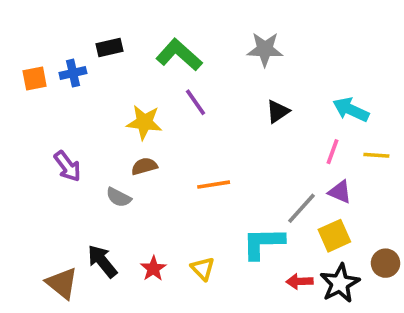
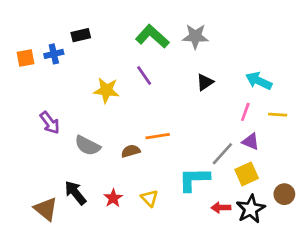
green L-shape: (179, 55) -> (152, 36), moved
brown semicircle: (144, 166) -> (131, 151), moved
gray semicircle: (119, 197) -> (88, 146), size x1.4

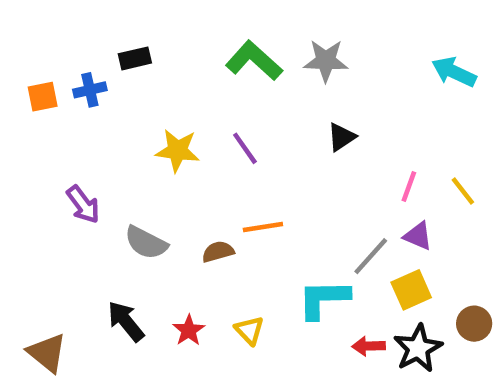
purple line: (144, 75) -> (245, 148), moved
cyan arrow: (259, 81) -> (454, 72), moved
yellow line: (278, 115) -> (463, 191), turned 48
brown triangle: (46, 209) -> (47, 353), moved

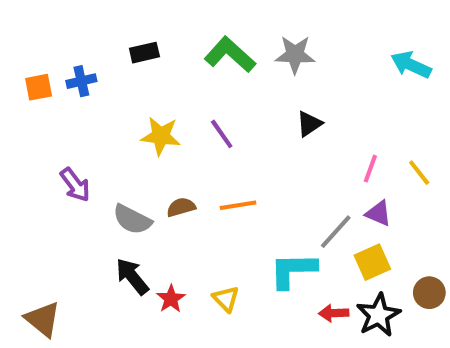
black rectangle: (135, 58) -> (144, 53), moved
brown semicircle: (218, 252) -> (181, 207), moved
black arrow: (126, 321) -> (132, 276), moved

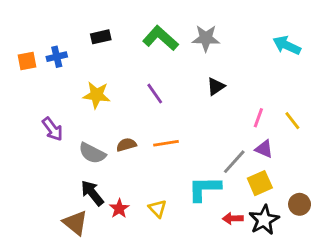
yellow star: (161, 136) -> (97, 95), moved
brown triangle: (43, 319) -> (75, 223), moved

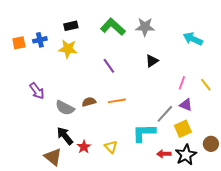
cyan arrow: (287, 45) -> (193, 39), moved
yellow star: (97, 95) -> (68, 49), moved

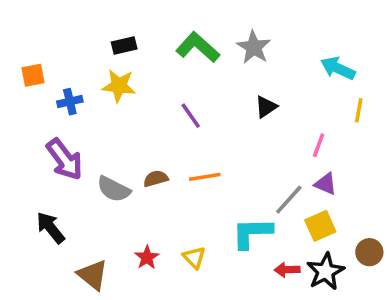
gray star: (145, 27) -> (254, 47), turned 30
blue cross: (40, 40) -> (70, 102), moved
yellow line: (206, 85) -> (359, 110), moved, turned 48
purple arrow: (37, 91) -> (65, 159), size x1.4
black arrow: (65, 136) -> (51, 228), moved

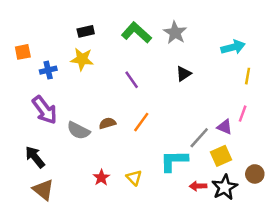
cyan arrow: (338, 68) -> (233, 47), turned 140
pink line: (319, 145) -> (243, 114), moved
orange line: (205, 177) -> (141, 122), turned -45
brown triangle: (93, 275) -> (43, 190), moved

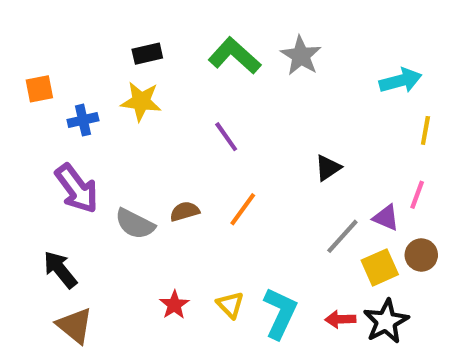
black triangle: (184, 74) -> (328, 168), moved
cyan L-shape: (174, 161) -> (280, 313), moved, turned 116
brown circle: (255, 174) -> (421, 255), moved

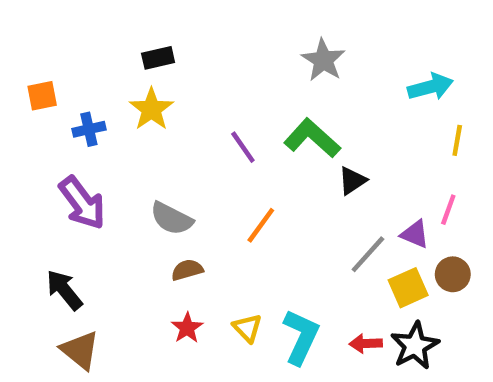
green L-shape: (234, 56) -> (312, 138), moved
yellow star: (141, 101) -> (151, 109), turned 30
brown semicircle: (185, 211) -> (187, 270), moved
gray semicircle: (135, 224) -> (172, 219), moved

